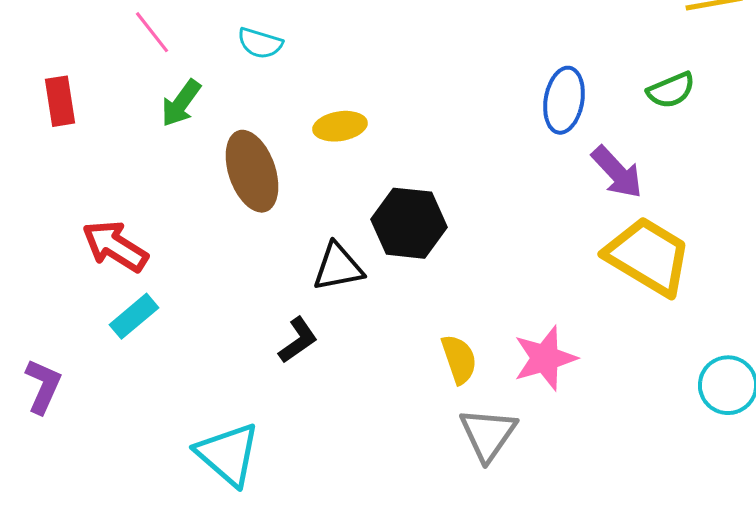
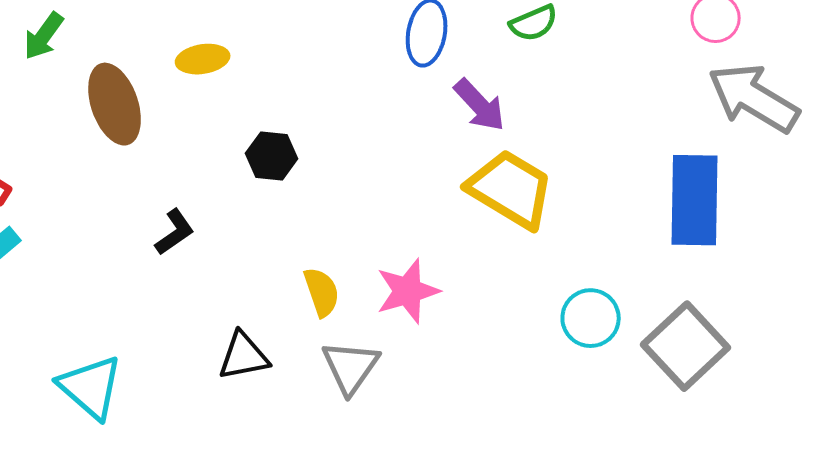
black hexagon: (409, 223) -> (272, 156), size x0.7
black triangle: (338, 267) -> (244, 356), moved
black L-shape: (298, 340) -> (175, 232), moved

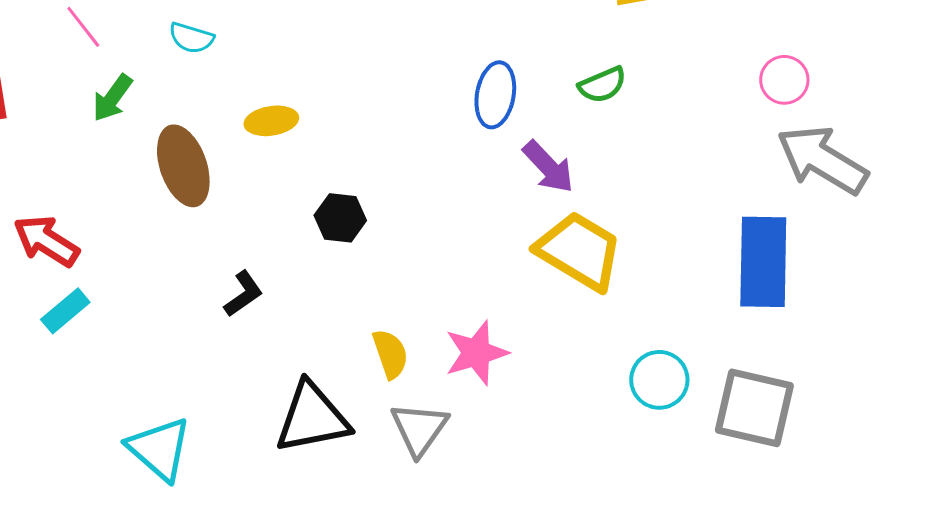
gray square: (686, 346) -> (754, 408), turned -34
black triangle: (244, 356) -> (312, 418), size x1.5

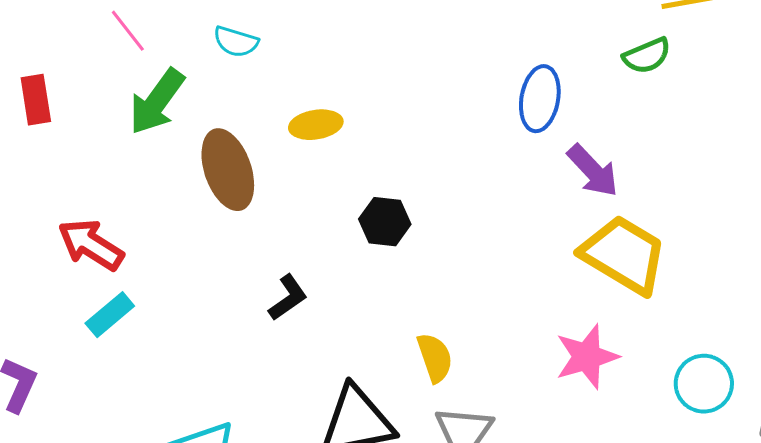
green semicircle: (602, 85) -> (647, 56), moved
green arrow: (112, 98) -> (157, 102), size x1.4
pink star: (476, 353) -> (587, 357), moved

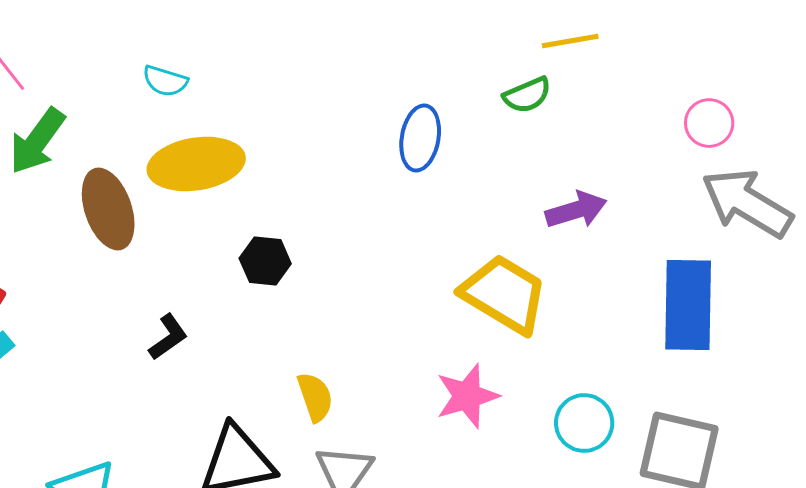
cyan semicircle: (236, 42) -> (165, 81), moved
yellow ellipse: (316, 125) -> (196, 164), size x1.8
purple arrow: (593, 171) -> (576, 210), moved, turned -64

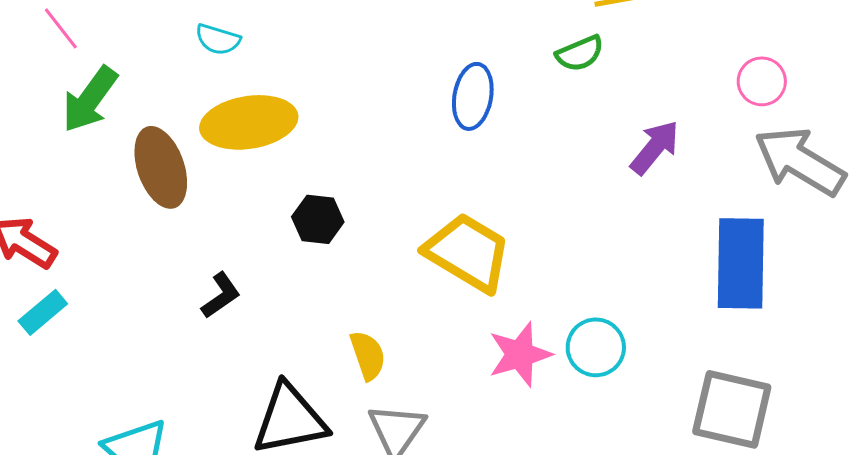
purple arrow: (576, 210) -> (655, 147), moved, turned -34
yellow trapezoid: (504, 294) -> (468, 252), moved
cyan circle: (584, 423) -> (596, 347), moved

